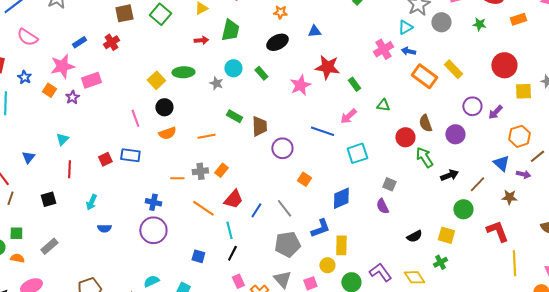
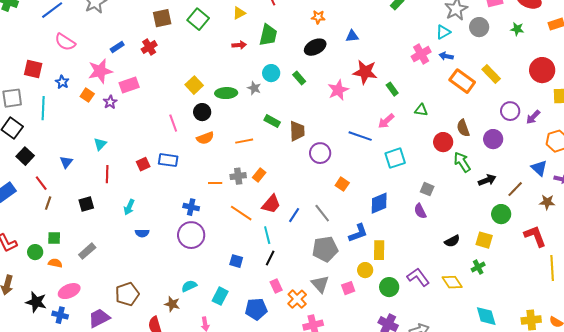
green ellipse: (183, 72) -> (226, 93), moved

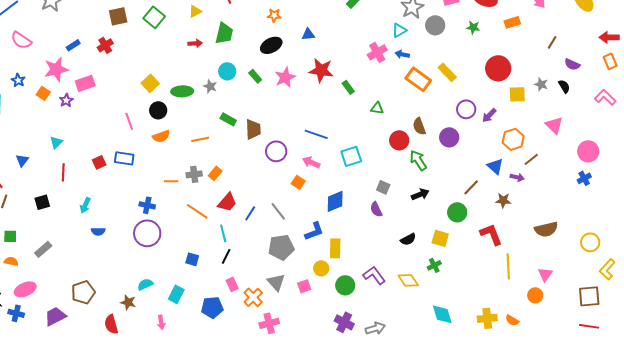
pink star: (338, 90) -> (285, 77), moved
pink arrow: (386, 121) -> (311, 162), moved, turned 66
black arrow: (487, 180) -> (420, 194), moved

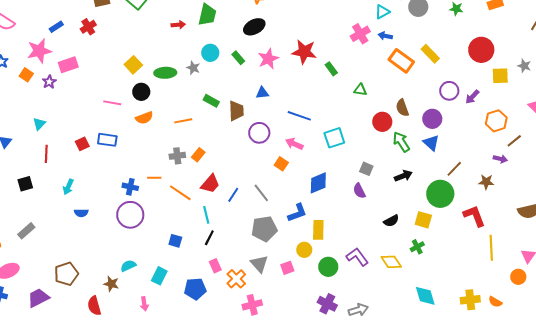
blue triangle: (308, 34) -> (262, 93), moved
pink line: (129, 121) -> (112, 103), turned -60
blue triangle: (495, 166) -> (431, 143), moved
orange line: (171, 181) -> (154, 178), moved
green circle: (457, 212) -> (440, 194), size x1.4

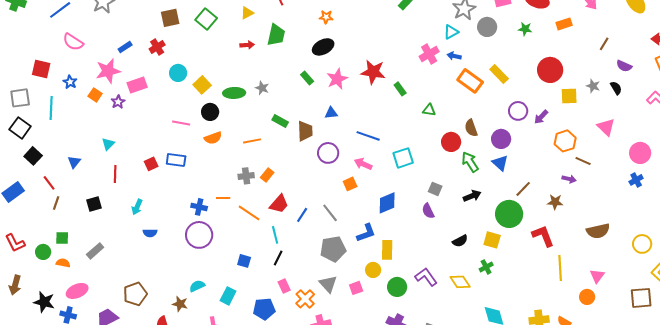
cyan circle: (210, 53) -> (178, 73), moved
brown line: (514, 141) -> (583, 161), turned 63
orange square: (281, 164) -> (350, 184), turned 32

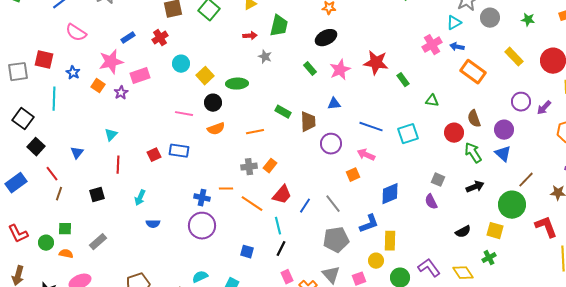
yellow rectangle: (499, 74) -> (514, 57), moved
gray star: (262, 88) -> (265, 57), moved
gray square: (20, 98) -> (18, 72), moved
cyan square: (403, 158) -> (408, 134), moved

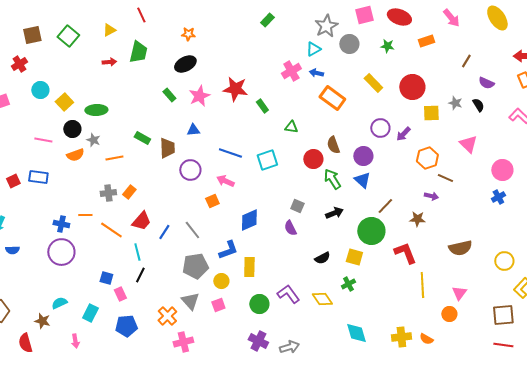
gray star: (265, 57) -> (93, 140), moved
yellow circle: (376, 261) -> (221, 281), moved
pink rectangle: (287, 277) -> (120, 294), moved

